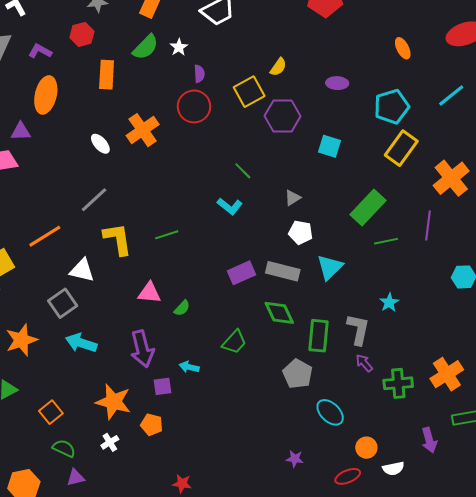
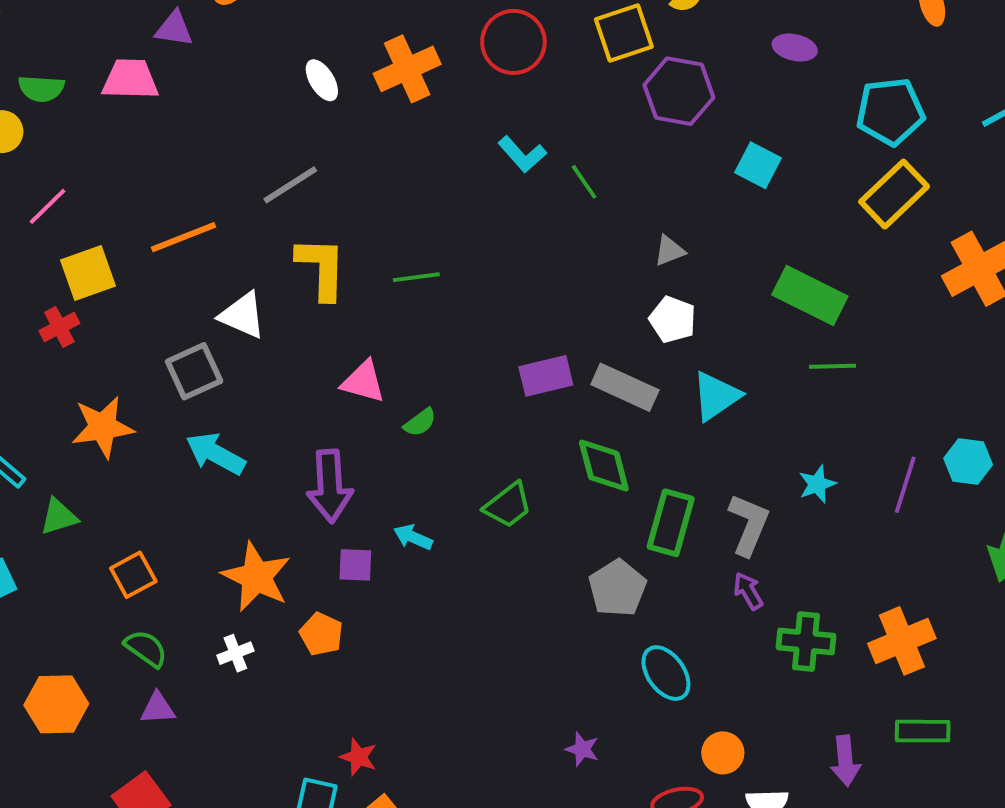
cyan L-shape: (230, 206) -> (522, 154), moved
green rectangle: (368, 207) -> (810, 296), turned 63
purple line: (428, 226) -> (905, 485), moved

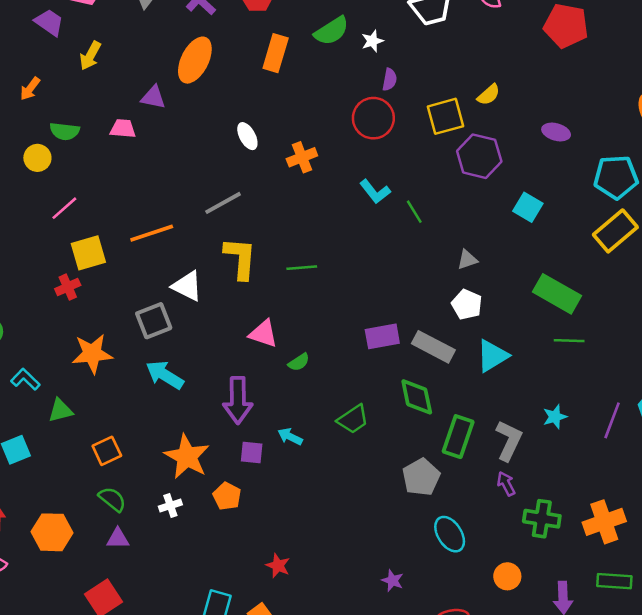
orange cross: (407, 69) -> (302, 157), moved, size x0.7
pink trapezoid: (130, 79) -> (123, 129), size x0.7
orange circle: (723, 753) -> (507, 576), moved
red star: (358, 757) -> (278, 566), moved

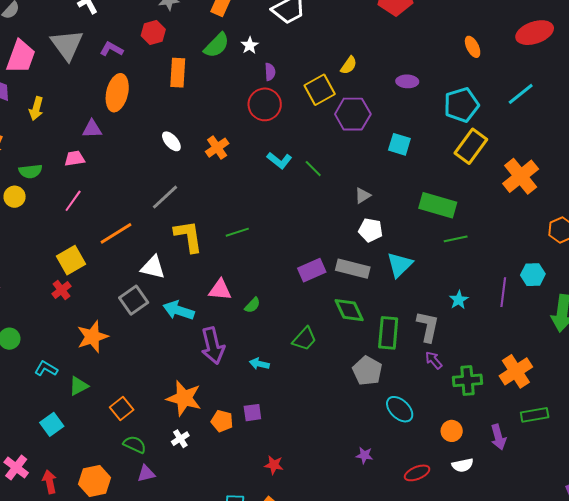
pink line: (64, 208) -> (73, 201), moved
cyan arrow: (165, 375) -> (179, 310), moved
purple square: (252, 452) -> (252, 413), moved

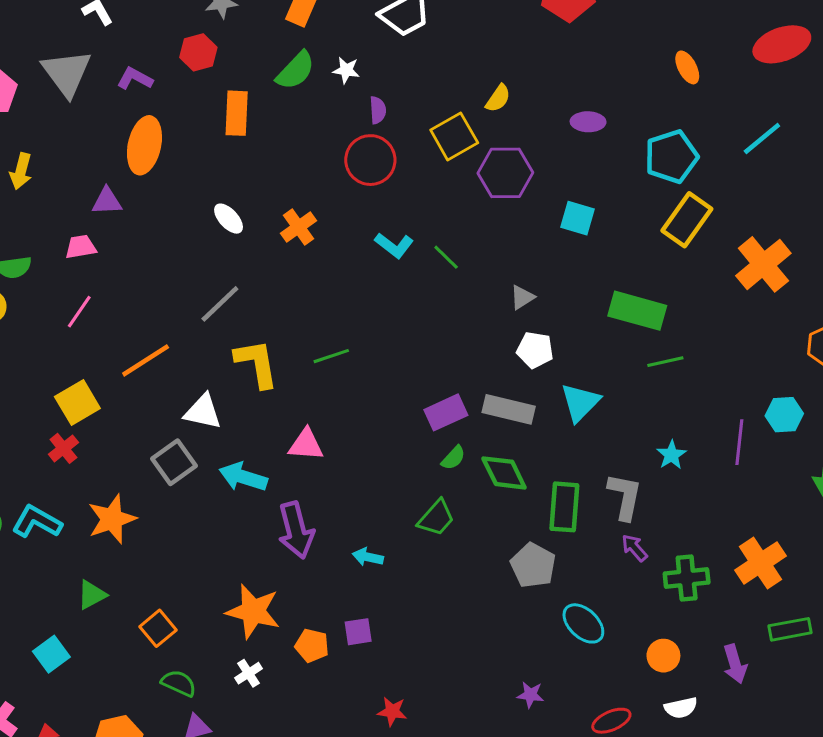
white star: (250, 45) -> (346, 70), turned -30
green semicircle: (252, 305) -> (453, 458), moved
cyan L-shape: (46, 369) -> (37, 522), moved, size x1.4

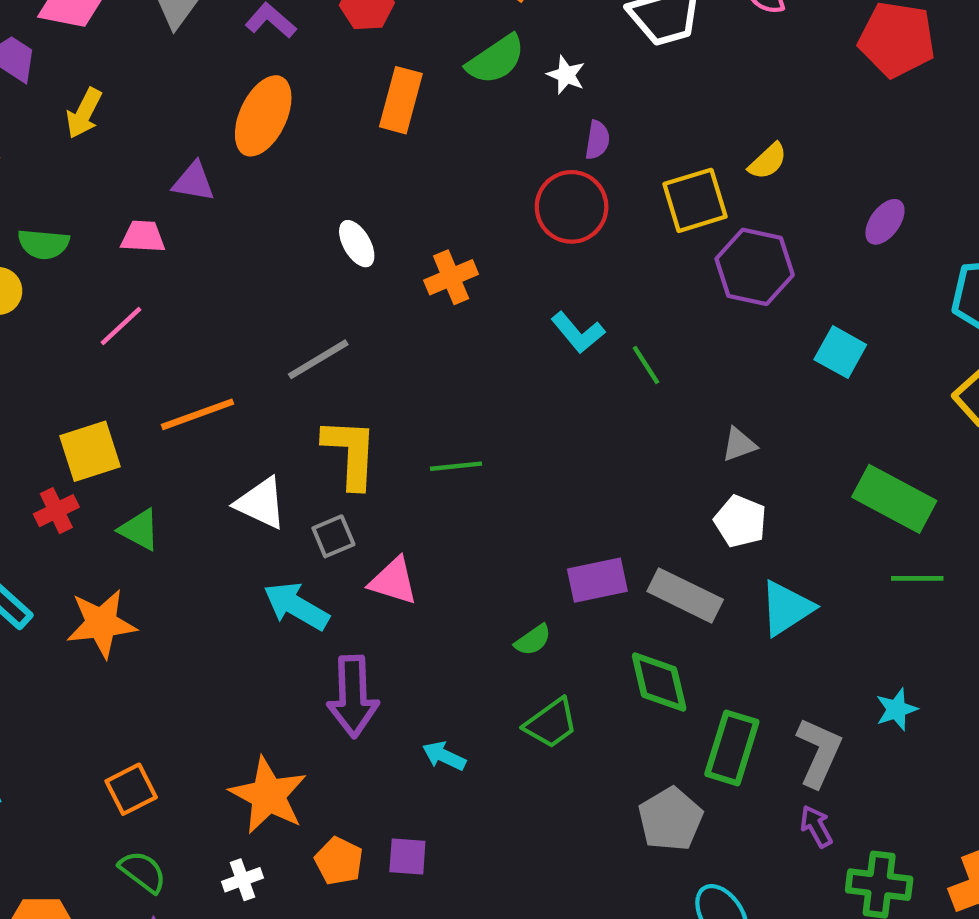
purple ellipse: (588, 122) -> (885, 222), turned -68
green semicircle: (453, 458) -> (533, 640), moved
gray square: (174, 462) -> (333, 536), moved, size x0.7
green triangle: (92, 595) -> (139, 530), moved, turned 44

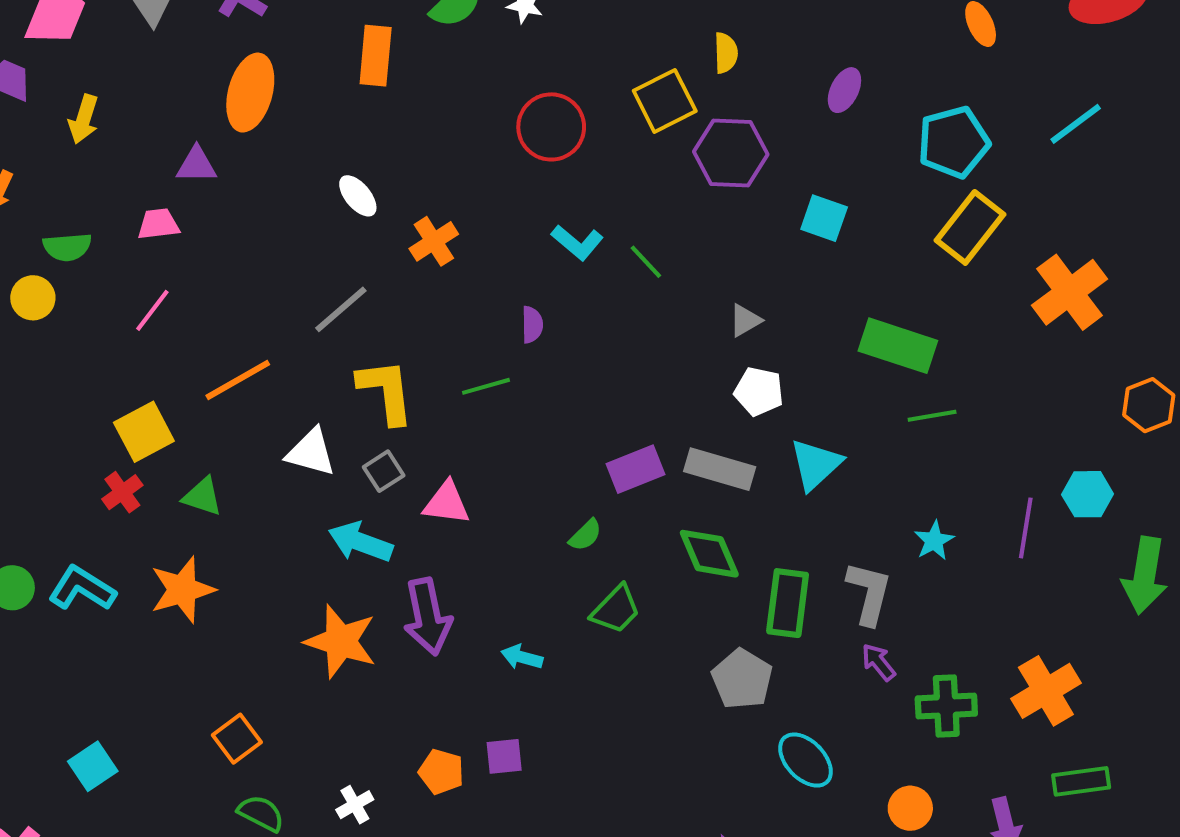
purple semicircle: (597, 140) -> (532, 325), moved
yellow semicircle: (768, 161) -> (726, 53), turned -39
orange cross: (451, 277) -> (434, 241), moved
orange star: (268, 795) -> (341, 641), moved

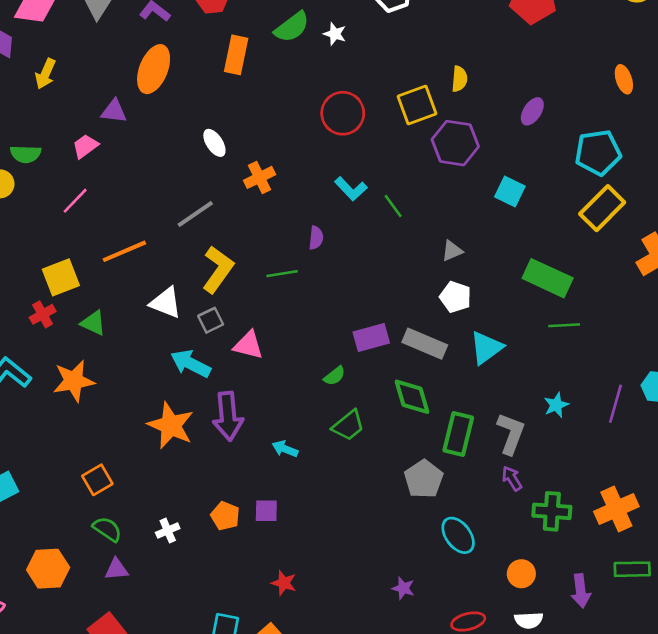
pink trapezoid: (158, 224) -> (85, 146), turned -36
yellow L-shape: (386, 391) -> (218, 269), turned 36

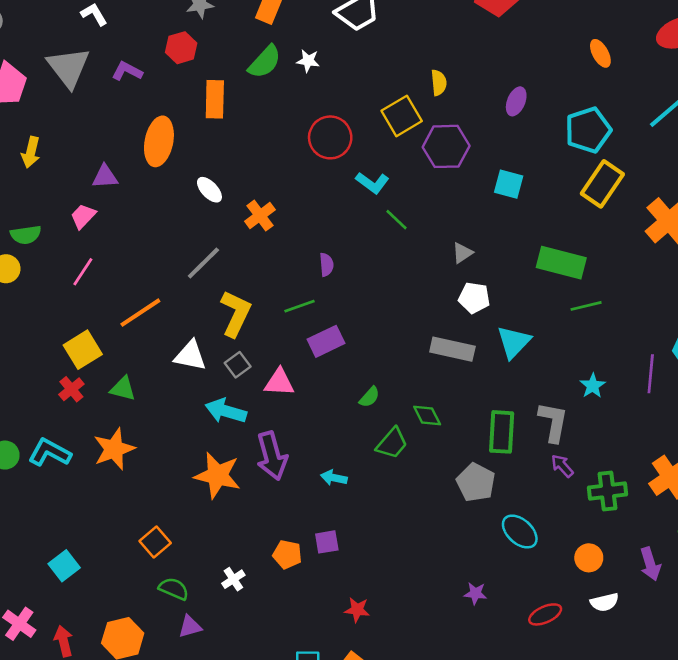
orange ellipse: (154, 69) -> (159, 141), moved
cyan L-shape: (351, 189) -> (372, 183), moved
purple rectangle: (371, 337) -> (326, 341), moved
green diamond: (412, 397) -> (427, 415), moved, size x0.7

